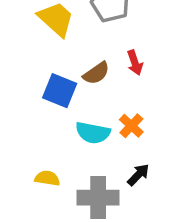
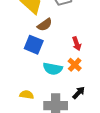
red arrow: (135, 63) -> (77, 44), moved
brown semicircle: (96, 73) -> (45, 25), moved

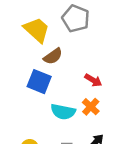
red arrow: (77, 44) -> (93, 80), turned -40

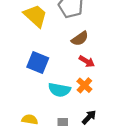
brown semicircle: (53, 56) -> (80, 39), moved

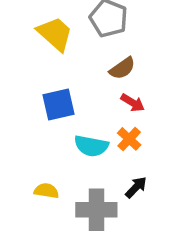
blue square: (38, 62) -> (58, 104), turned -35

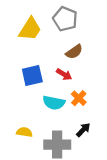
yellow trapezoid: (55, 34) -> (30, 29), turned 80
red arrow: (133, 103) -> (64, 74), moved

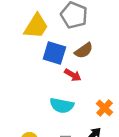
blue square: (32, 76) -> (54, 53), moved, turned 30
orange cross: (79, 98) -> (105, 108), moved

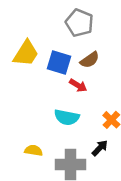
yellow trapezoid: (36, 26) -> (26, 53), moved

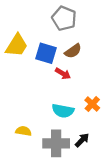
cyan semicircle: (67, 117) -> (63, 111), moved
black arrow: (100, 148) -> (82, 140), moved

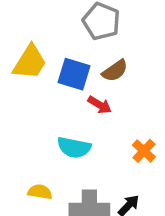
cyan semicircle: (63, 111) -> (74, 147), moved

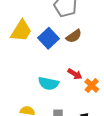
blue square: (74, 74) -> (49, 38), turned 30
red arrow: (100, 105) -> (75, 74), moved

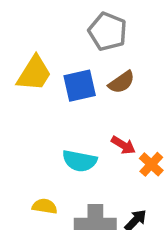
blue square: (49, 38) -> (80, 86), turned 30

